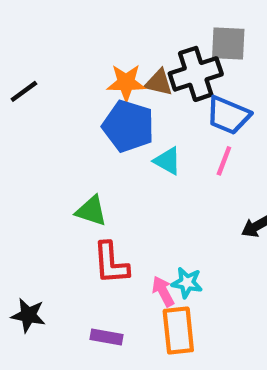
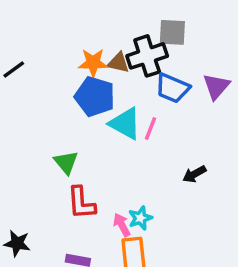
cyan triangle: (167, 161) -> (125, 124), size x1.5
pink line: (224, 161) -> (150, 129), moved
green triangle: (91, 211) -> (66, 162), turned 32
cyan star: (187, 283) -> (140, 218), turned -30

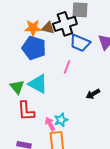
cyan triangle: (125, 124) -> (38, 84), moved

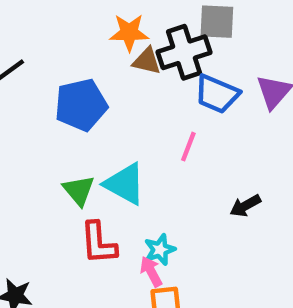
orange star: (33, 28) -> (129, 33), moved
blue pentagon: (34, 48) -> (81, 105), moved, turned -30
cyan star: (61, 120) -> (160, 250), moved

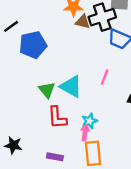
blue pentagon: (81, 105) -> (33, 45), moved
pink line: (188, 147) -> (105, 77), moved
pink arrow: (151, 271) -> (85, 133), turned 35

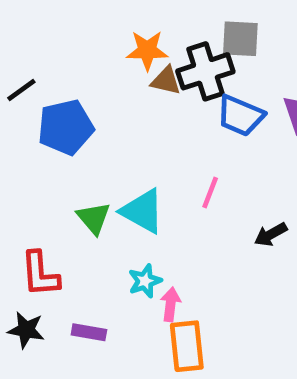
red L-shape: (57, 118) -> (40, 274), moved
cyan star: (90, 121) -> (145, 281), moved
purple rectangle: (55, 157) -> (89, 332), moved

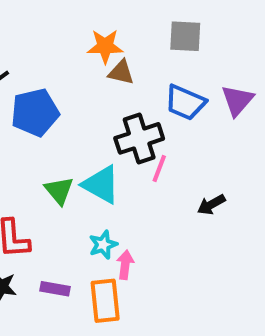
black cross: (205, 71) -> (139, 138), moved
orange rectangle: (187, 346) -> (105, 301), moved

